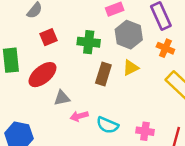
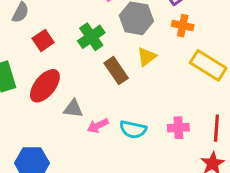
green cross: (89, 42) -> (91, 37), turned -30
brown rectangle: (103, 74) -> (116, 71), turned -40
gray triangle: (62, 98) -> (73, 109), turned 30

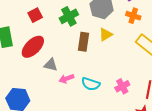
brown rectangle: (116, 71) -> (83, 42), turned 36
pink cross: (178, 128) -> (122, 86), turned -32

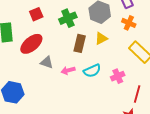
pink arrow: (66, 79) -> (68, 70), moved
cyan semicircle: (91, 84) -> (92, 71), moved, turned -48
pink cross: (122, 86) -> (118, 76), moved

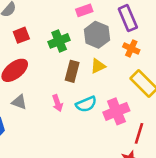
gray triangle: (47, 62) -> (19, 102), moved
pink arrow: (68, 70) -> (57, 103), turned -96
pink cross: (118, 76) -> (116, 111), size x1.5

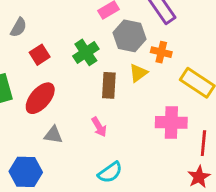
orange cross: (131, 48) -> (161, 52), moved
cyan semicircle: (86, 104) -> (110, 172), moved
pink cross: (116, 111) -> (171, 122), turned 35

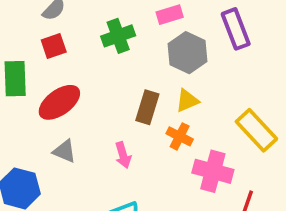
green cross: (86, 52) -> (118, 36), moved
orange cross: (161, 52) -> (180, 136), moved
red square: (40, 55) -> (54, 46), moved

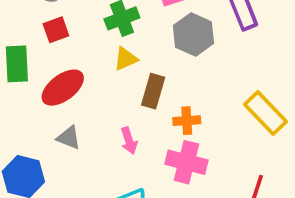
yellow triangle: (187, 101) -> (126, 59), moved
orange cross: (180, 136) -> (187, 121), turned -30
pink cross: (213, 171) -> (186, 162), moved

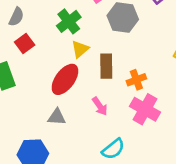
red ellipse: (63, 88) -> (65, 79), moved
pink cross: (186, 162) -> (145, 109), turned 32

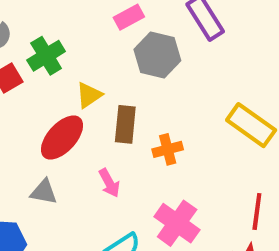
green cross: (69, 21) -> (46, 56), moved
pink cross: (145, 109) -> (177, 223), moved

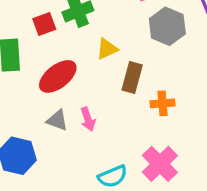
red ellipse: (62, 137) -> (58, 76), moved
pink arrow: (109, 183) -> (88, 119), moved

